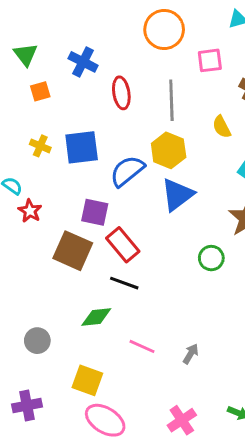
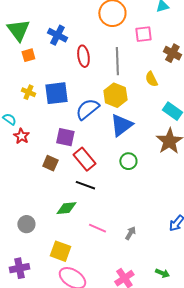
green triangle: (26, 55) -> (18, 30), size x1.4
brown square: (73, 251) -> (50, 163), size x0.6
green circle: (211, 258) -> (128, 161), moved

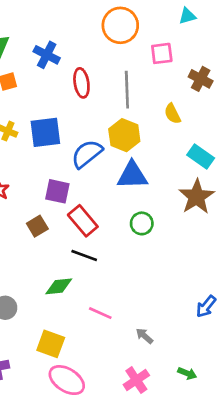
blue triangle: (121, 125) -> (132, 175), turned 35
brown square: (50, 163) -> (37, 226), turned 35
gray arrow: (130, 233) -> (144, 336), moved, turned -80

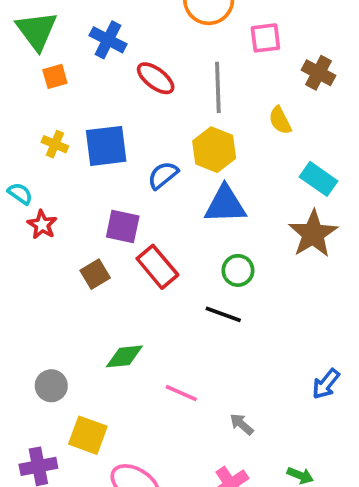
red ellipse: (81, 83) -> (156, 78), turned -44
blue semicircle: (87, 154) -> (163, 175), size x0.7
black line: (84, 256) -> (223, 314), moved
yellow square: (51, 344) -> (88, 435), moved

